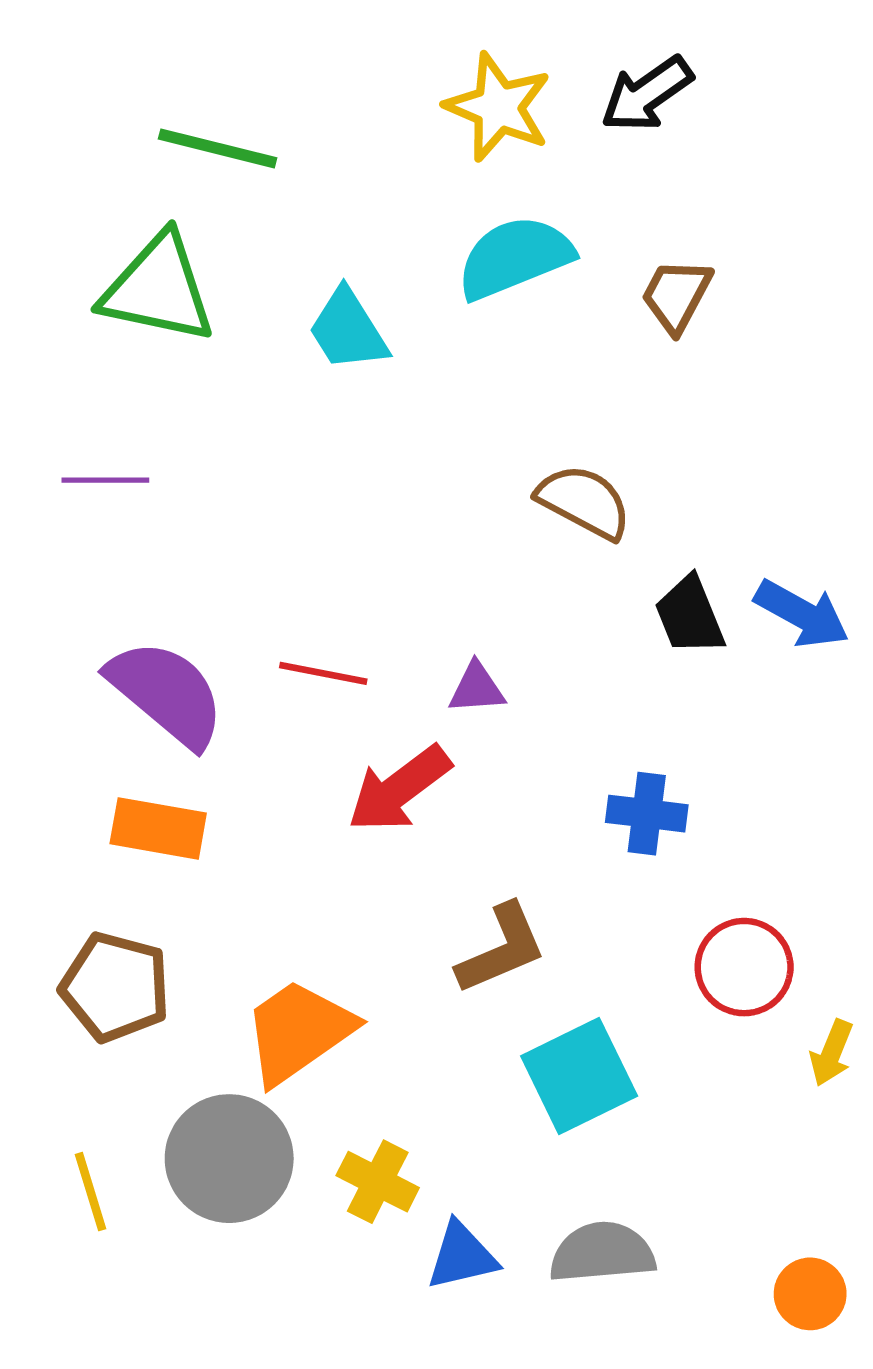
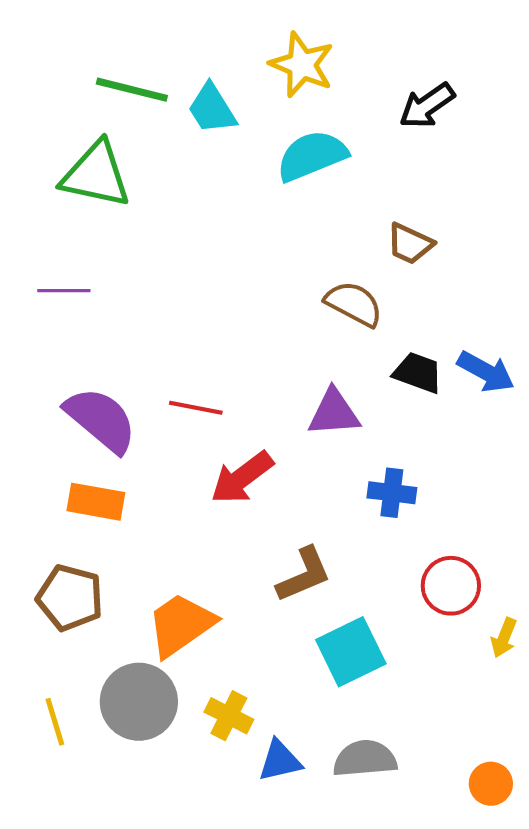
black arrow: (647, 94) -> (427, 106), moved
brown trapezoid: (676, 295) -> (410, 244), moved, turned -93
cyan trapezoid: (348, 330) -> (212, 109), moved
black trapezoid: (690, 616) -> (418, 373), turned 132
purple triangle: (477, 688) -> (334, 413), moved, size x1.5

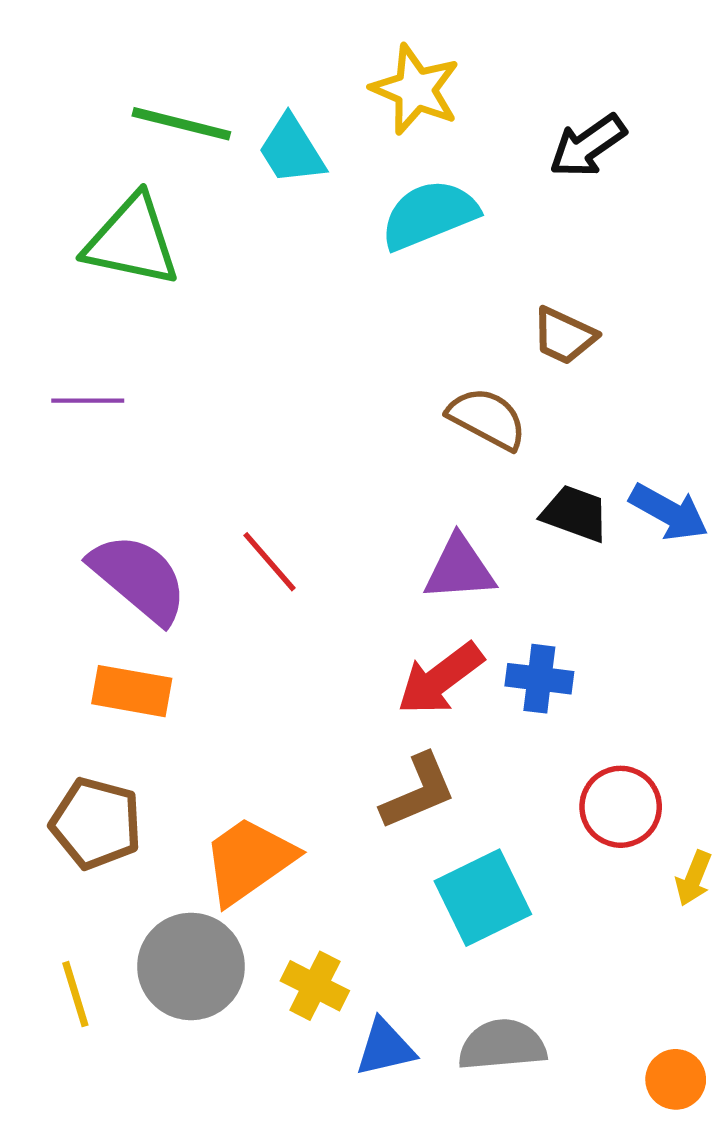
red line: (196, 408) -> (270, 562), turned 38
red arrow: (242, 478) -> (440, 679), moved

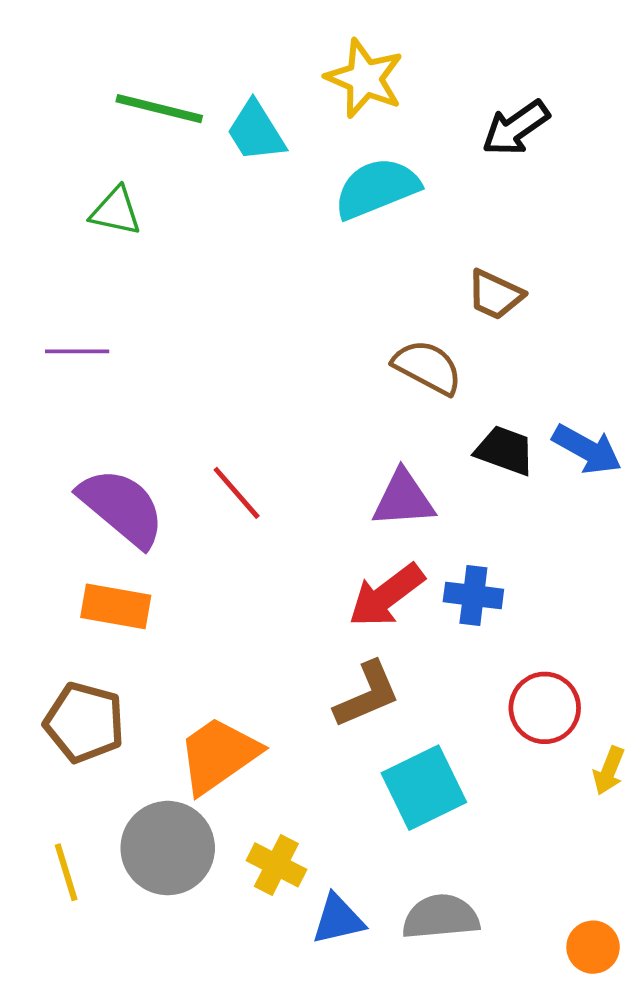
green triangle: (132, 241) -> (116, 211), size x0.6

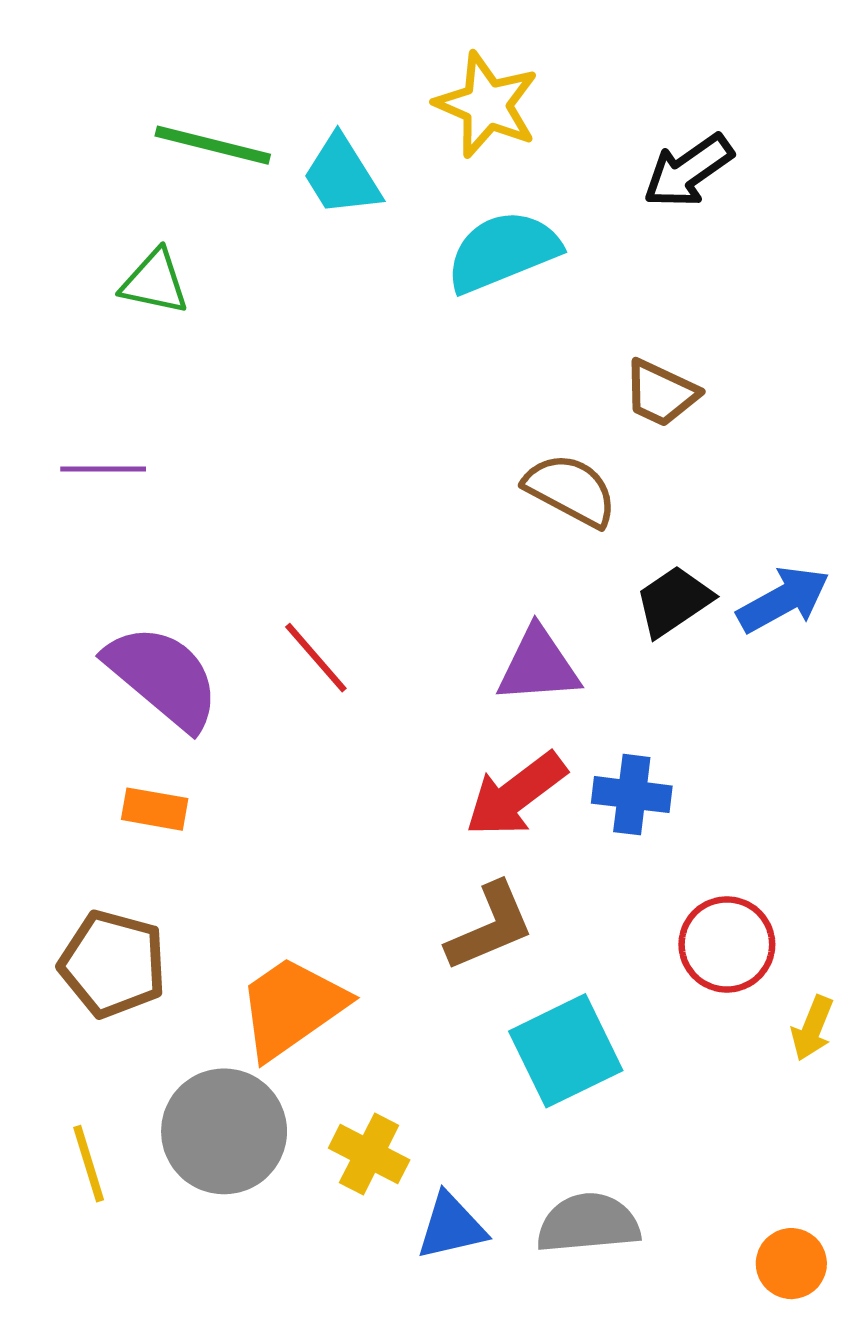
blue arrow: (587, 449) -> (783, 600), turned -58
black trapezoid: (505, 451) -> (674, 601), turned -54
orange rectangle: (116, 606) -> (155, 809), size x0.7

